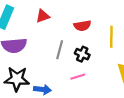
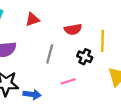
black cross: (82, 54) -> (85, 57), moved

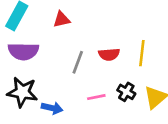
red semicircle: (73, 29) -> (109, 54), moved
black cross: (85, 57) -> (126, 92), moved

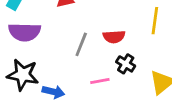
yellow line: (142, 53) -> (155, 21), moved
black cross: (126, 92) -> (126, 64), moved

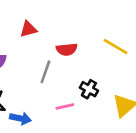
yellow line: (155, 21) -> (116, 46), turned -65
red semicircle: (114, 37) -> (67, 49), moved

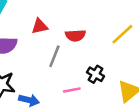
red triangle: (28, 29) -> (40, 26), moved
yellow line: (116, 46) -> (122, 34), turned -75

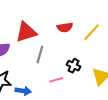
red triangle: (40, 26) -> (26, 32), size x1.6
red semicircle: (75, 35) -> (65, 27), moved

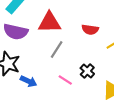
pink line: (56, 80) -> (65, 80), turned 32

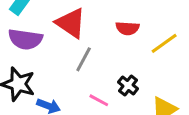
red triangle: (49, 22) -> (71, 23), turned 40

